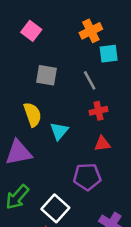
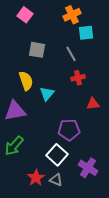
red triangle: (102, 144) -> (93, 104), moved
white square: (55, 208) -> (57, 155), moved

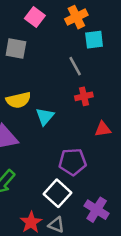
pink square: (25, 15) -> (35, 17), moved
gray square: (37, 50) -> (16, 48), moved
yellow semicircle: (26, 81) -> (18, 100), turned 96

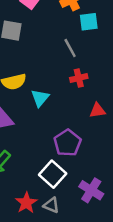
purple pentagon: (73, 162) -> (68, 143), turned -30

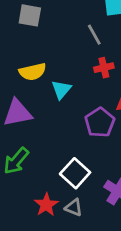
purple pentagon: (68, 143) -> (100, 122), moved

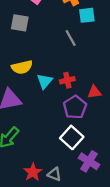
red cross: (104, 68) -> (67, 80), moved
white square: (75, 173) -> (72, 137), moved

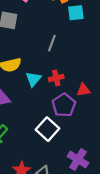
gray line: (71, 38) -> (52, 43), moved, turned 49
white square: (72, 137) -> (48, 129), moved

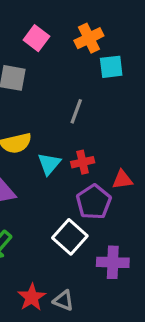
purple cross: (78, 160) -> (113, 262), moved, turned -30

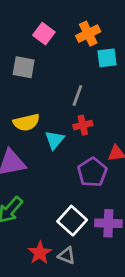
red cross: (83, 162) -> (83, 125), moved
white square: (70, 237) -> (72, 221), moved

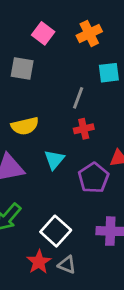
cyan square: (107, 58) -> (109, 73), moved
cyan triangle: (55, 140) -> (54, 160), moved
white square: (72, 221) -> (56, 231), moved

